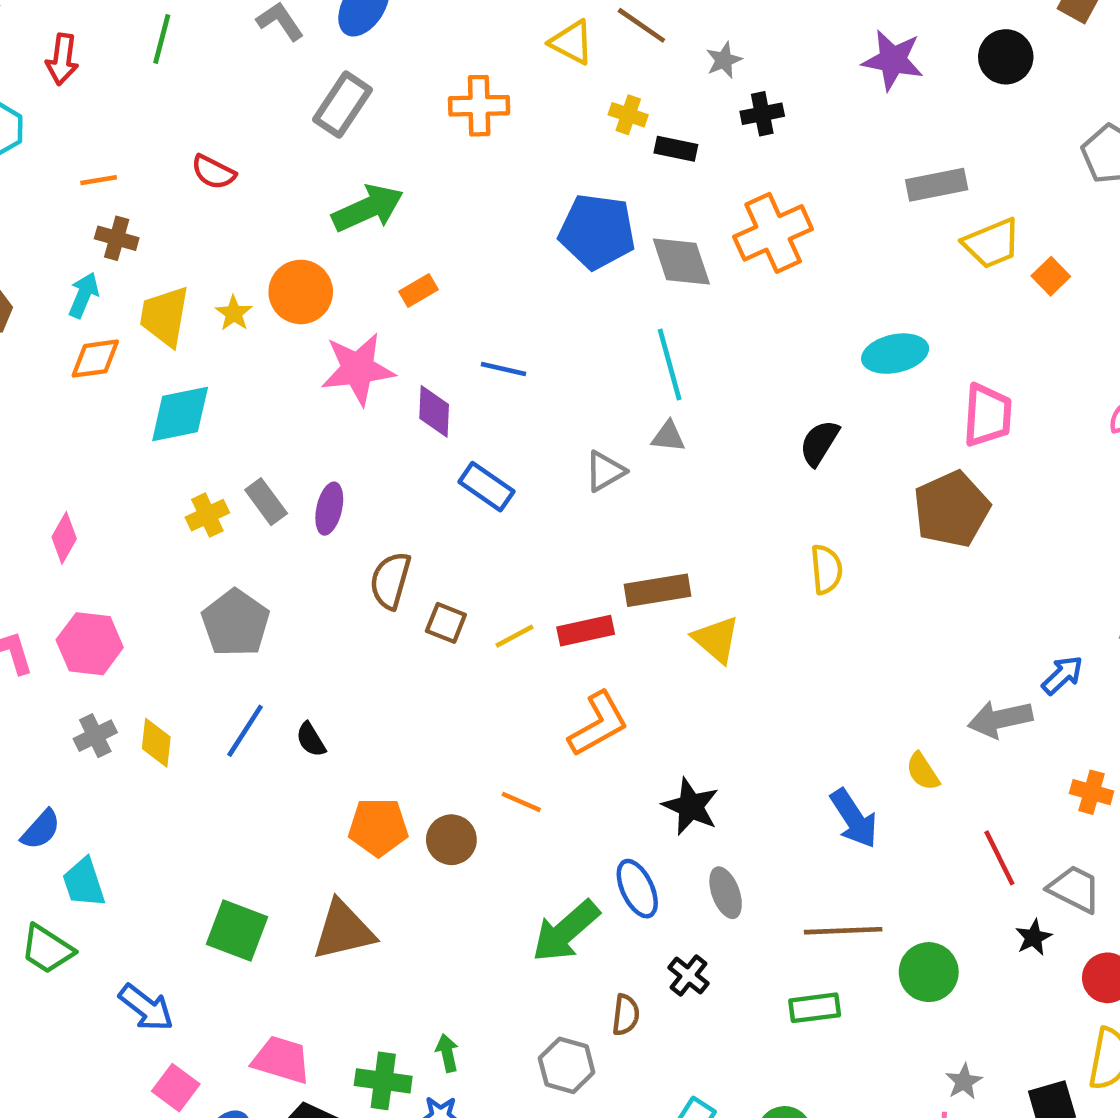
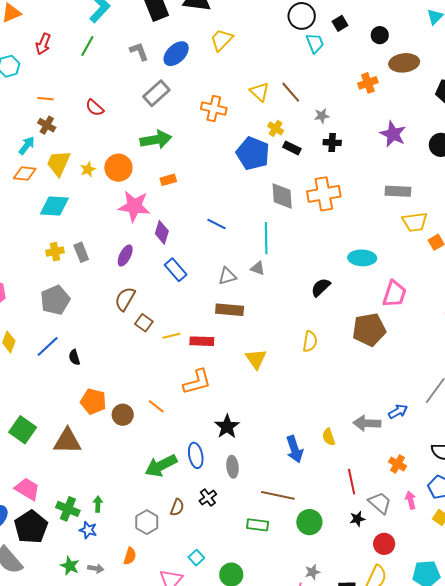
blue pentagon: (597, 231) -> (253, 153), moved
blue line: (504, 369) -> (217, 224), moved
purple ellipse: (329, 509) -> (125, 255), moved
brown rectangle: (658, 590) -> (230, 310), moved

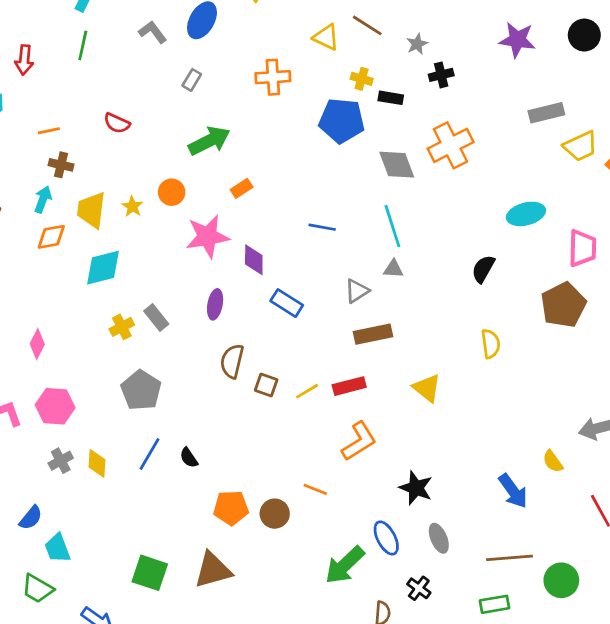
gray rectangle: (156, 93) -> (192, 80), size x0.6
orange circle: (118, 168) -> (172, 192), size x0.7

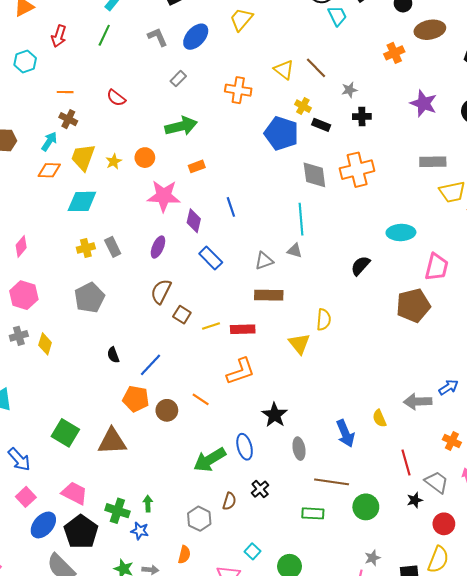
blue line: (322, 227) -> (231, 207), moved, turned 48
yellow semicircle: (491, 344) -> (324, 320), moved
blue line: (149, 454) -> (151, 365), moved
gray ellipse: (439, 538) -> (299, 449), moved

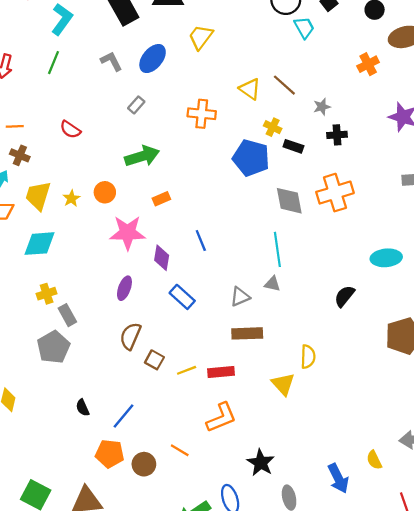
gray rectangle: (113, 247) -> (67, 315), moved

